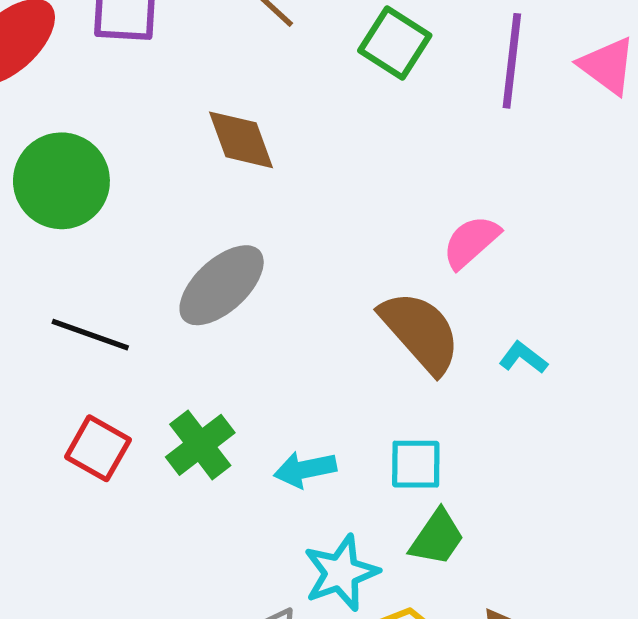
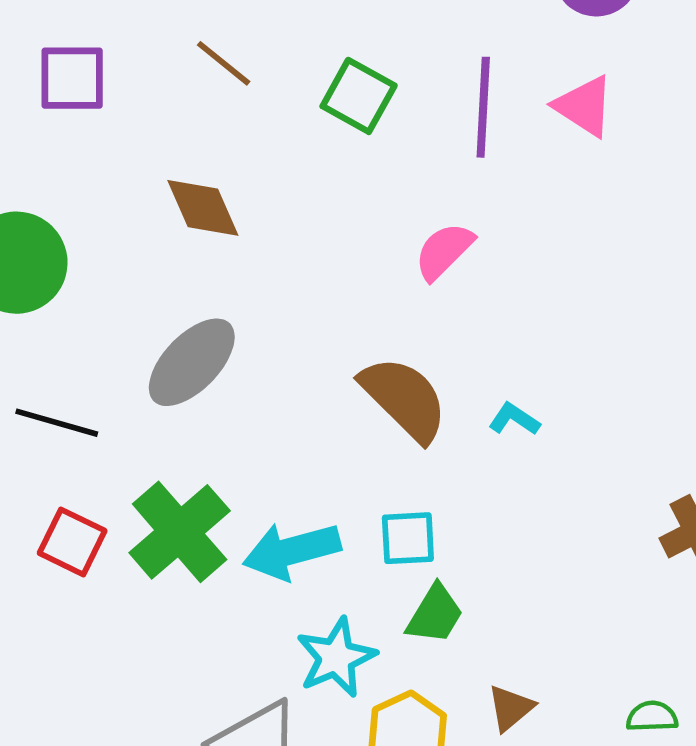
pink semicircle: (471, 242) -> (444, 251), moved
green cross: (200, 445) -> (180, 532), size x1.4
cyan arrow: (305, 469) -> (292, 551), size x1.5

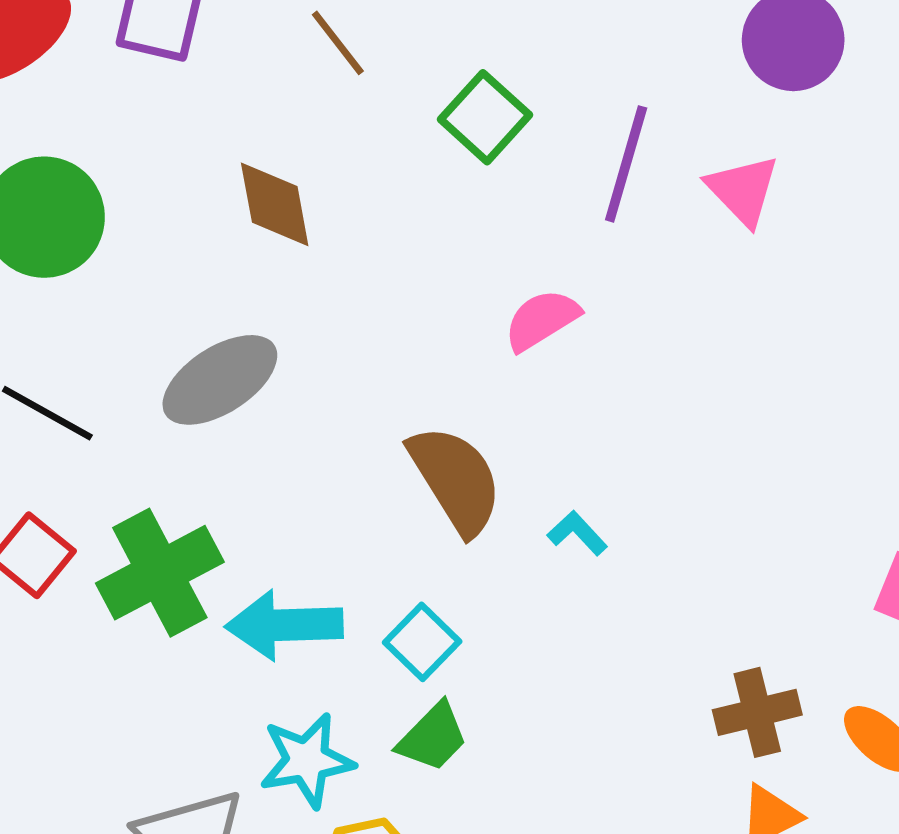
cyan square: (408, 538) -> (422, 642), turned 34

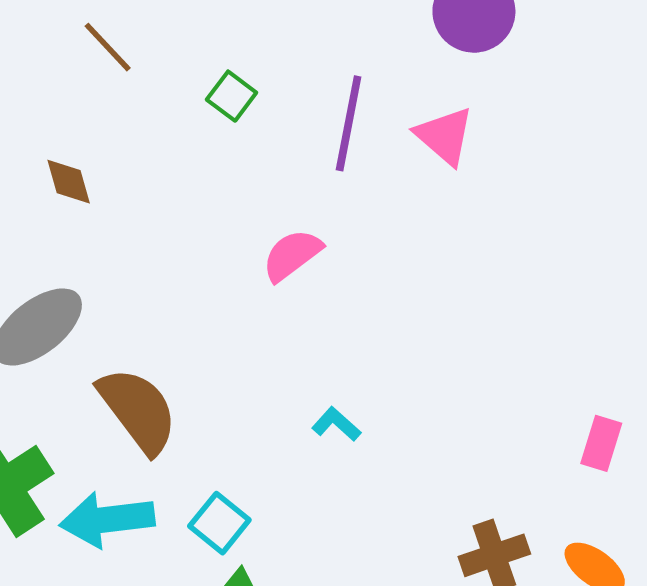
green square: (485, 117) -> (232, 96), size x0.7
brown diamond: (275, 204) -> (69, 182), size x0.7
brown semicircle: (456, 480) -> (138, 410), moved

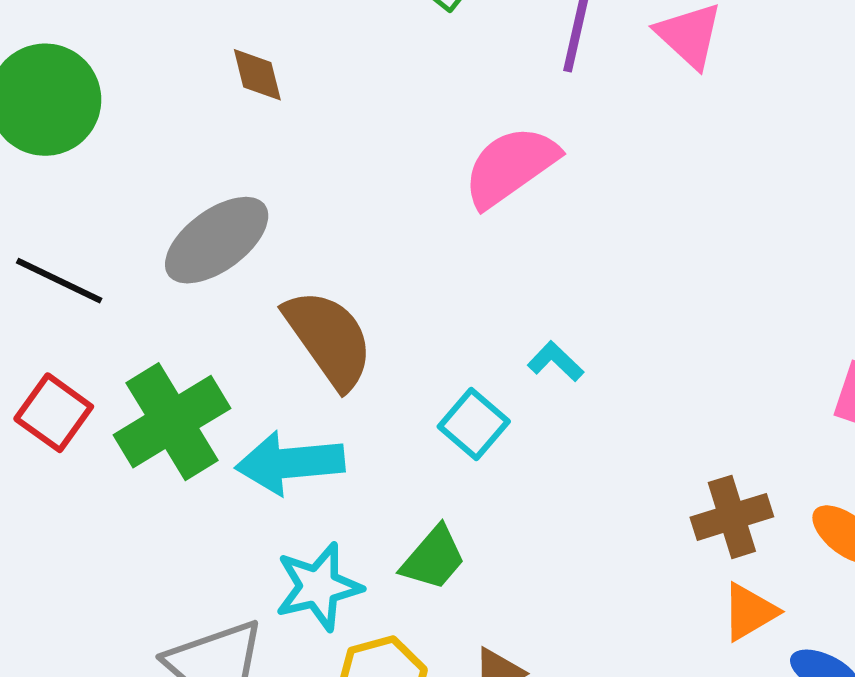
pink semicircle: (292, 255) -> (511, 166), size x1.4
cyan square: (219, 523) -> (474, 424), moved

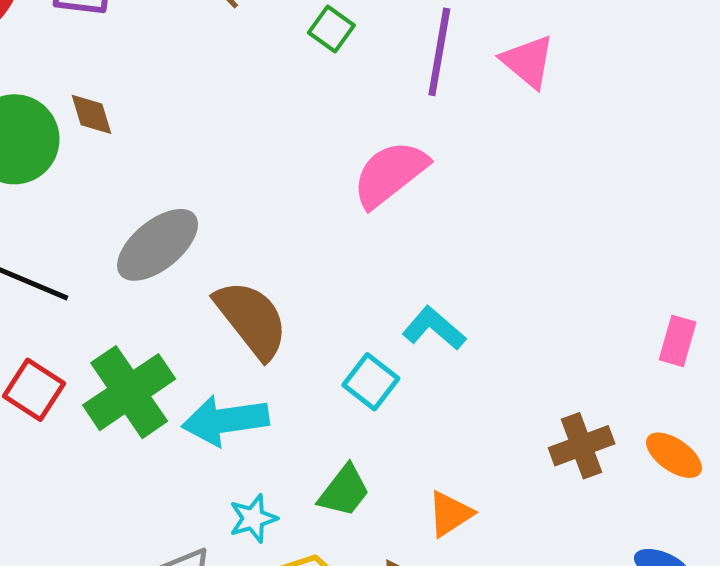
brown diamond: (257, 75) -> (91, 114), moved
cyan L-shape: (556, 361) -> (434, 328), size x1.4
cyan star: (318, 587) -> (253, 518), size x0.7
orange triangle: (749, 612) -> (450, 514), moved

